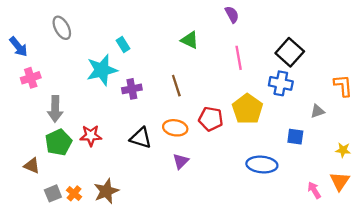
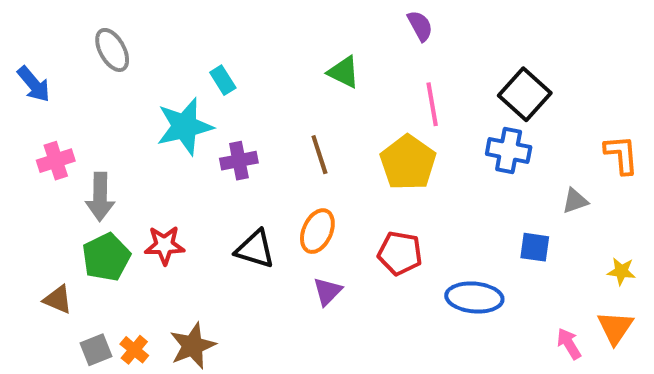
pink cross: (31, 78) -> (56, 161), moved
yellow pentagon: (247, 109) -> (408, 163), moved
red pentagon: (211, 119) -> (400, 253), moved
orange ellipse: (175, 128) -> (317, 231), turned -75

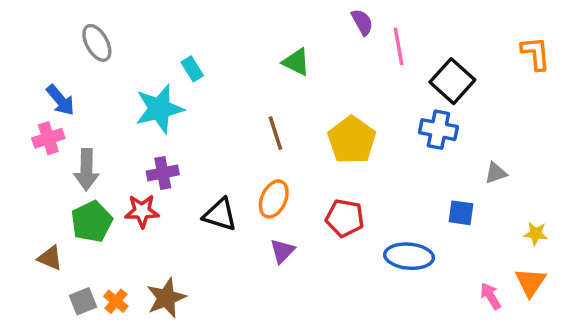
blue arrow: (34, 84) -> (60, 100), moved
pink line: (432, 104) -> (399, 46), moved
orange L-shape: (621, 155) -> (536, 53), moved
purple cross: (239, 161) -> (163, 173), moved

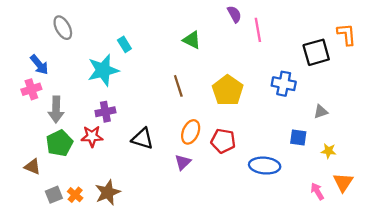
black square: (452, 81) -> (316, 52), moved, turned 32
orange ellipse: (274, 199) -> (191, 132), moved
yellow star: (536, 234) -> (329, 151), moved

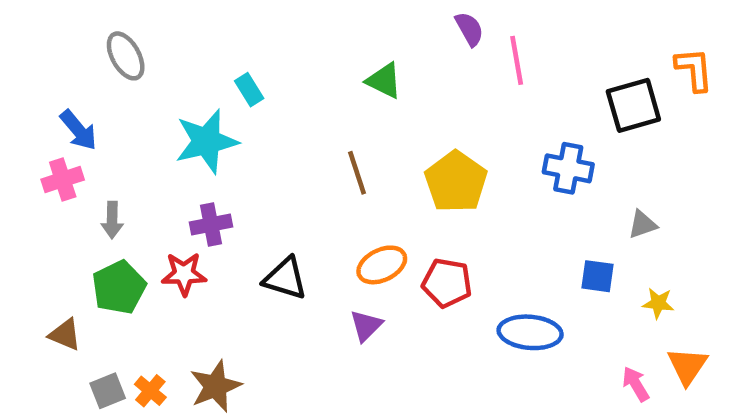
gray arrow: (56, 109) -> (112, 220), size x0.7
orange ellipse: (191, 132) -> (382, 265), turned 40

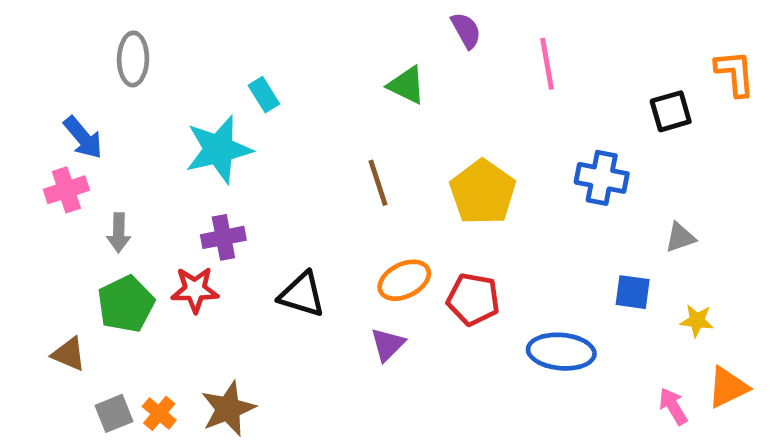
purple semicircle: (469, 29) -> (466, 30), moved
gray ellipse: (126, 56) -> (133, 59), turned 30
black square: (633, 105) -> (671, 111), size x0.7
orange triangle: (687, 366) -> (728, 387), turned 30

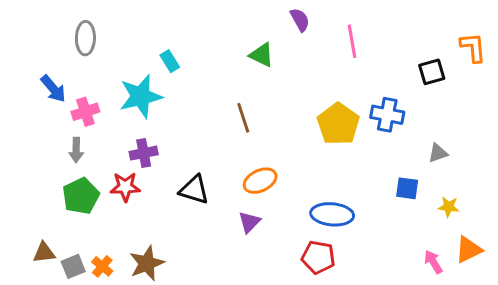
pink cross: (66, 190) -> (85, 112), moved
yellow pentagon: (483, 192) -> (338, 124), moved
red pentagon: (473, 299) -> (318, 257), moved
blue ellipse: (561, 352) -> (332, 214), moved
brown triangle: (69, 354) -> (44, 253), moved, turned -30

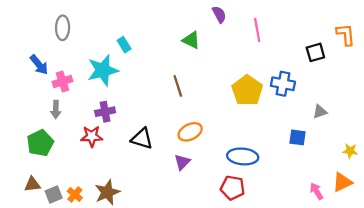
green pentagon: (81, 196) -> (40, 143), moved
yellow star: (449, 207) -> (350, 151), moved

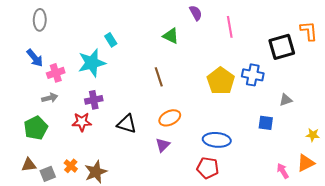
gray ellipse: (63, 28) -> (40, 20), moved
black square: (315, 52) -> (282, 47), size x1.5
gray arrow: (56, 109) -> (50, 98), turned -105
orange cross: (75, 195) -> (71, 166), moved

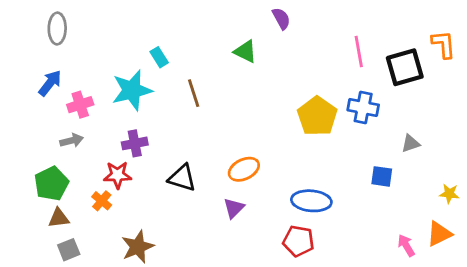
pink line: (230, 27) -> (359, 51), moved
blue arrow: (35, 58) -> (50, 83), turned -102
brown line: (159, 77) -> (194, 93), moved
brown triangle: (29, 165) -> (59, 218), moved
orange cross: (71, 166) -> (102, 201), moved

